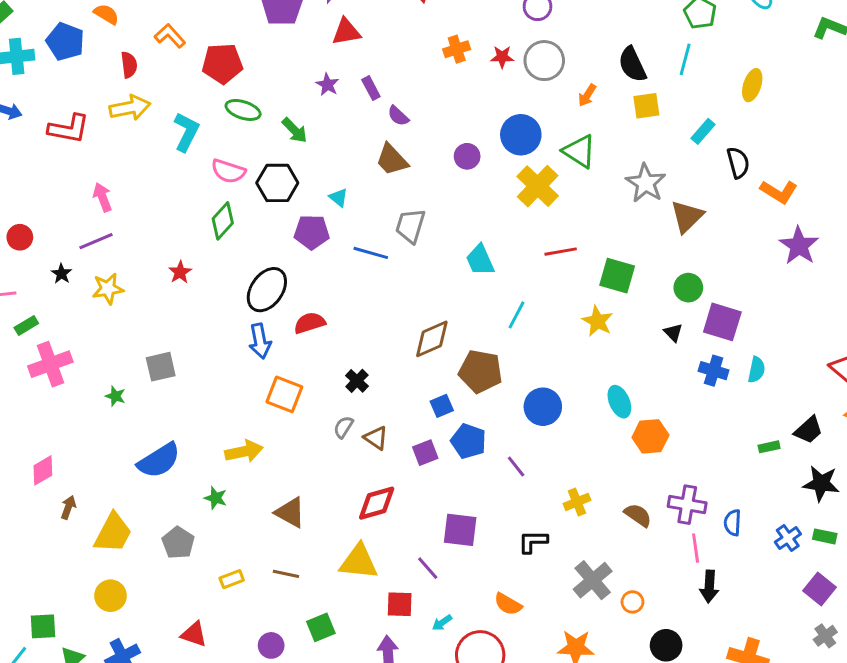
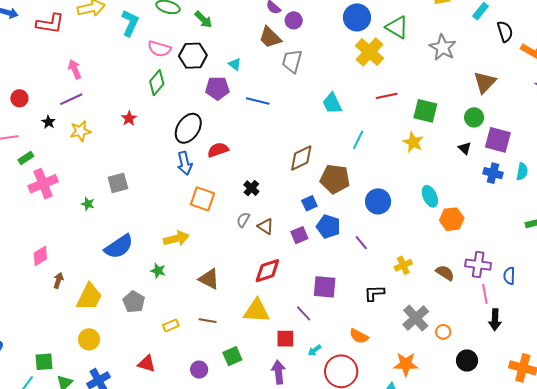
purple circle: (467, 156) -> (294, 20), moved
brown triangle: (687, 217) -> (485, 82), moved
gray trapezoid: (410, 226) -> (292, 61), moved

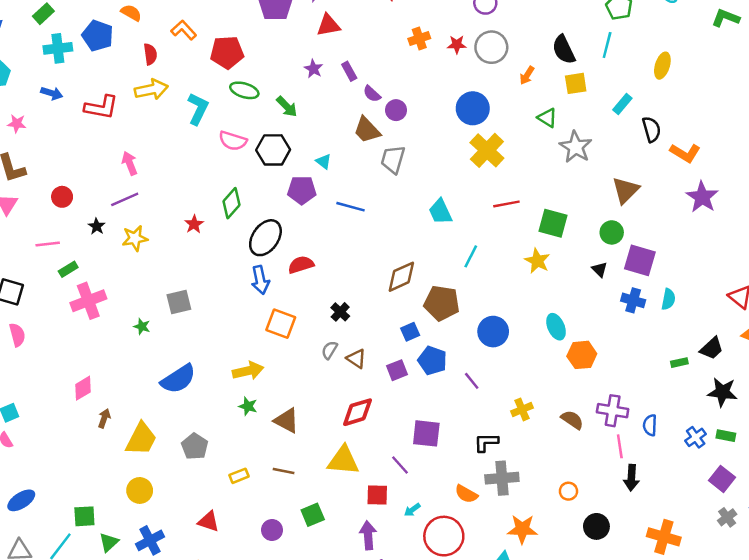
green triangle: (397, 27) -> (547, 118), moved, size x0.7
green diamond: (157, 83) -> (231, 203), moved
green star: (158, 271) -> (248, 406), moved
gray cross: (416, 318) -> (502, 478), moved, turned 36

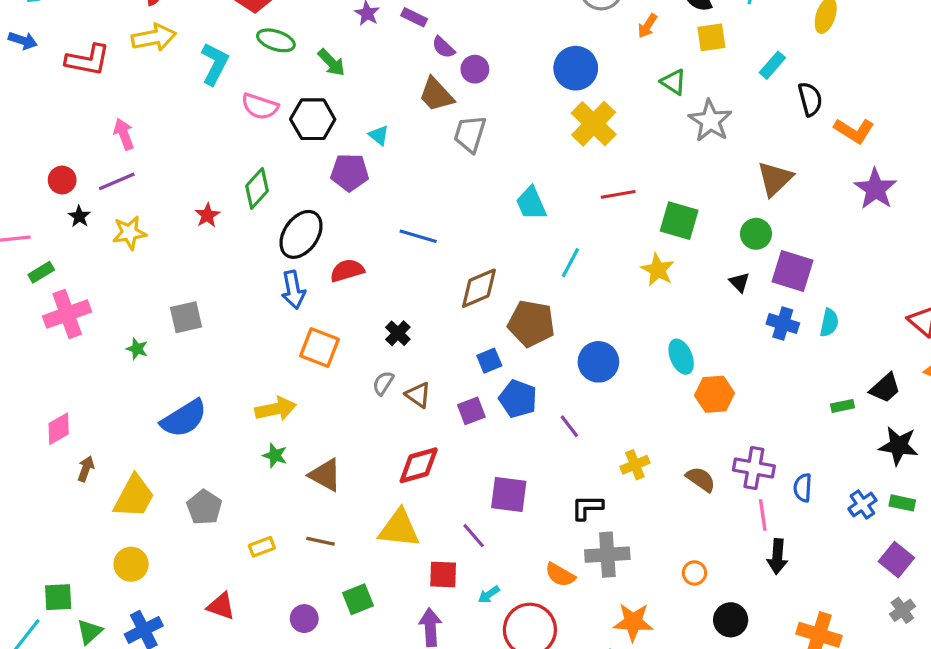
purple rectangle: (349, 71) -> (414, 17), turned -36
red circle: (62, 197) -> (62, 180), moved
blue line: (350, 207) -> (418, 236), moved

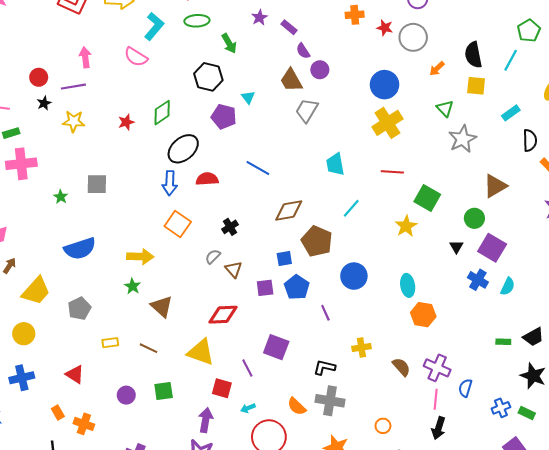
green ellipse: (276, 40) -> (197, 21), turned -35
pink semicircle: (260, 106) -> (136, 57), moved

